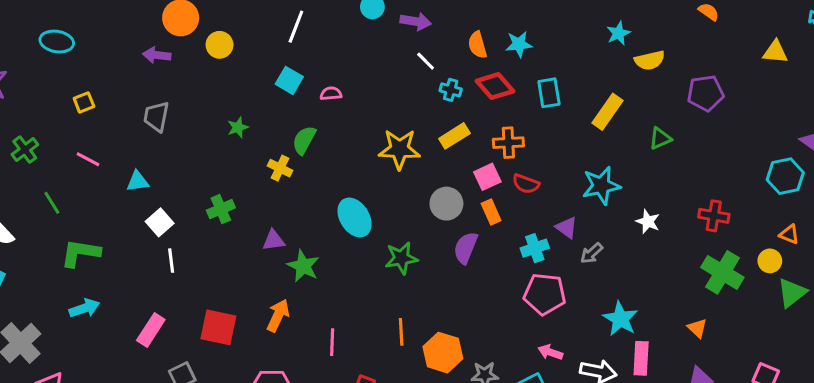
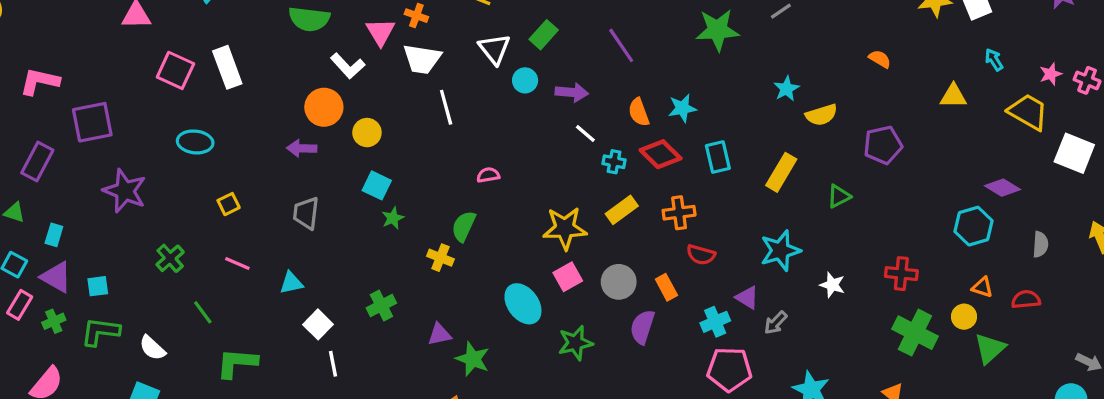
white line: (296, 27) -> (446, 107), turned -32
cyan square: (289, 80) -> (377, 185), moved
pink square: (487, 177) -> (568, 277), moved

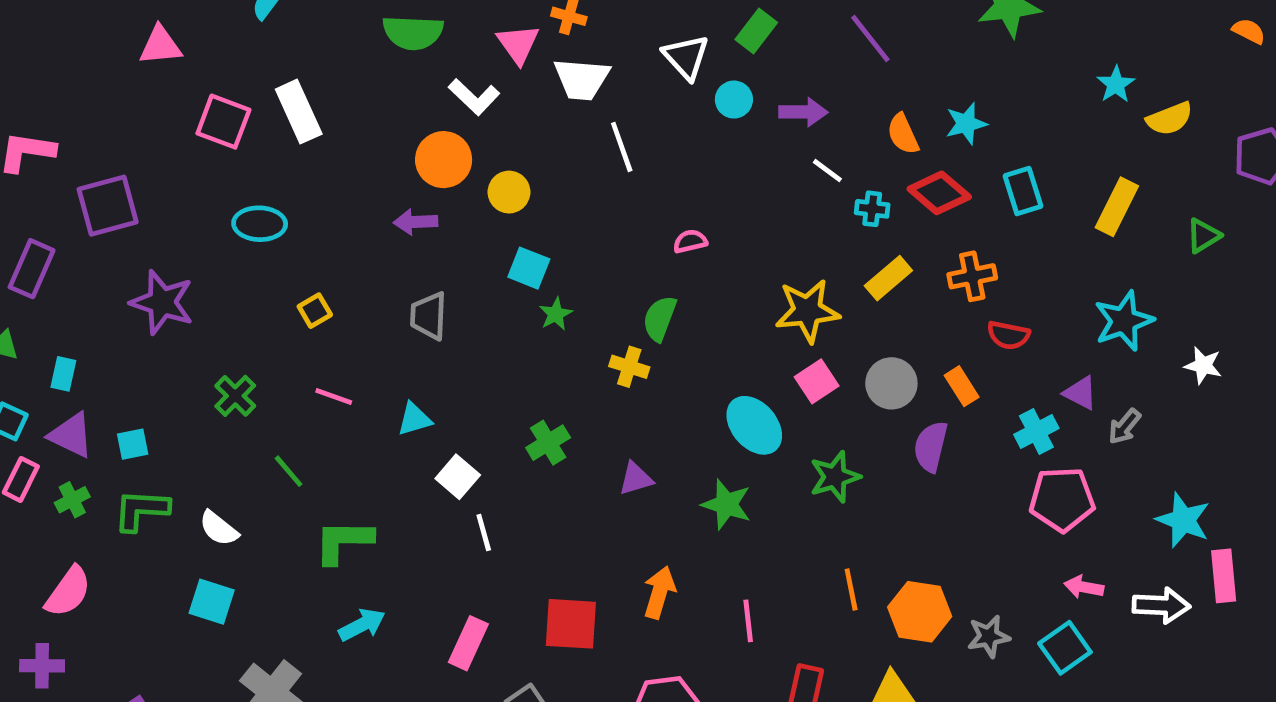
green star: (473, 359) -> (726, 504), moved

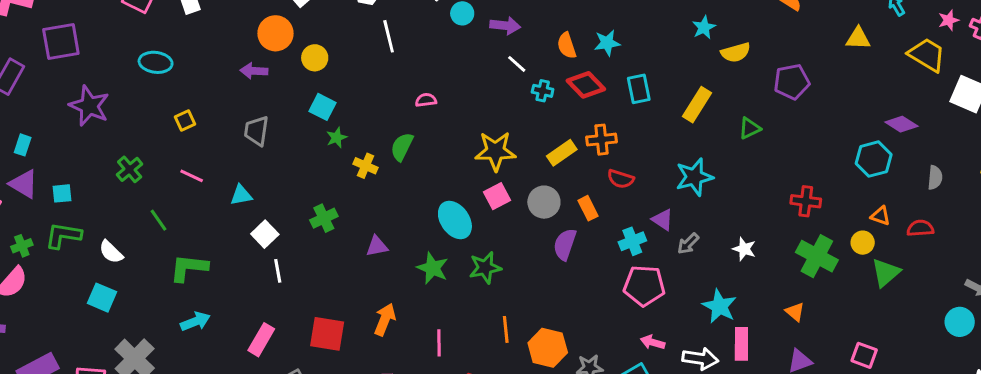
yellow rectangle: (888, 278) -> (562, 153), moved
white star: (1203, 365) -> (744, 249), moved
yellow cross: (629, 367) -> (366, 166), moved
green star: (835, 477) -> (485, 268), moved
green cross: (72, 500) -> (22, 246), moved

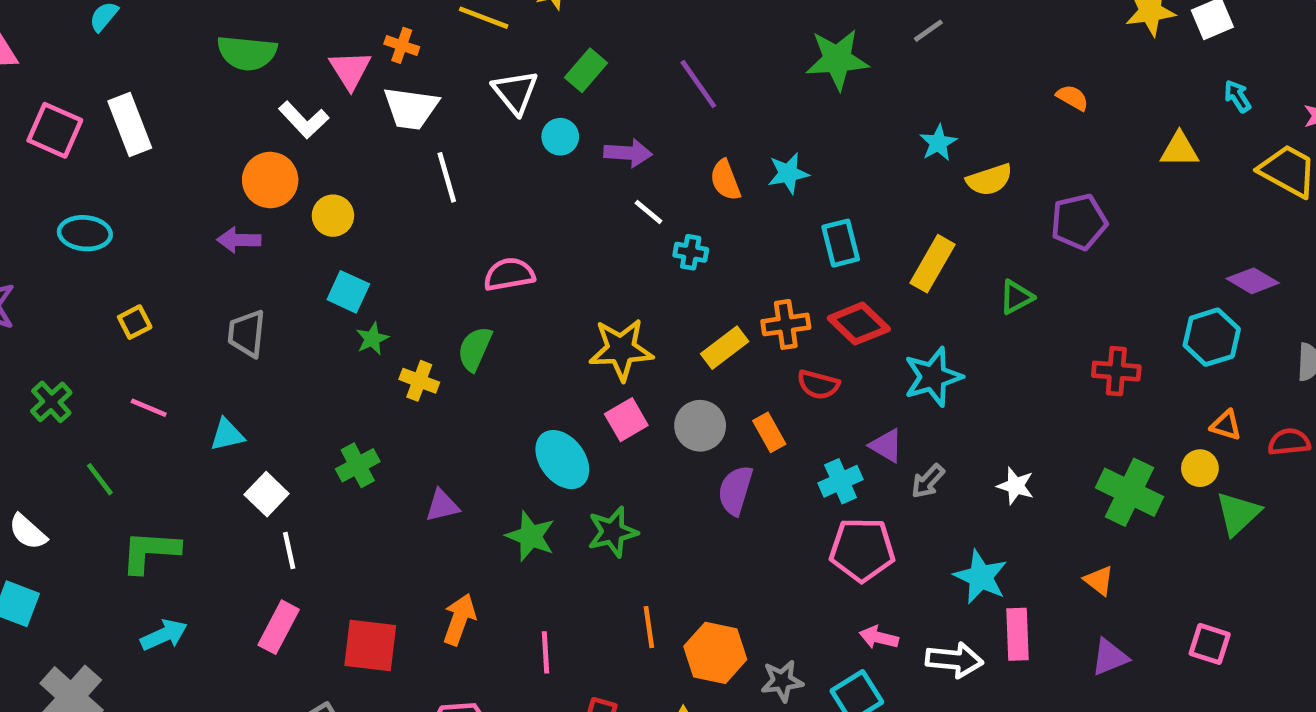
red diamond: (586, 85) -> (859, 324), moved
pink semicircle: (426, 100) -> (509, 274), size x1.5
red cross: (806, 201) -> (1116, 371), moved
pink rectangle: (261, 340) -> (279, 627), moved

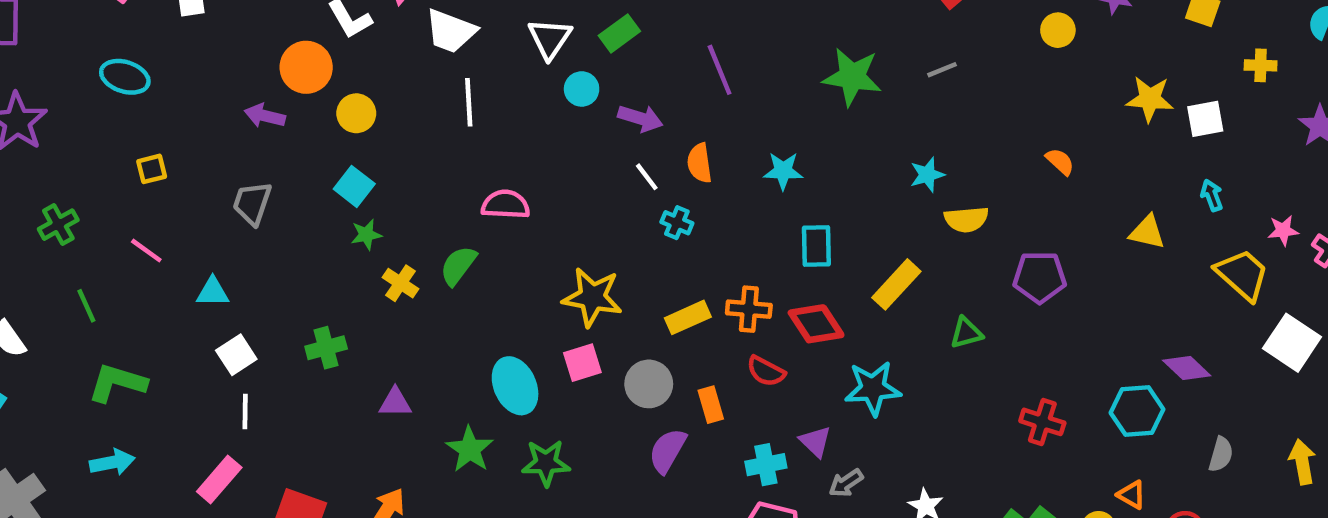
orange semicircle: (725, 180) -> (700, 163), moved

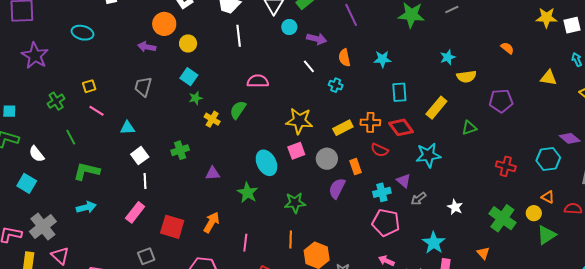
yellow square: (152, 169) -> (89, 86), moved
white line: (647, 177) -> (309, 66), moved
green star: (546, 463) -> (295, 203), moved

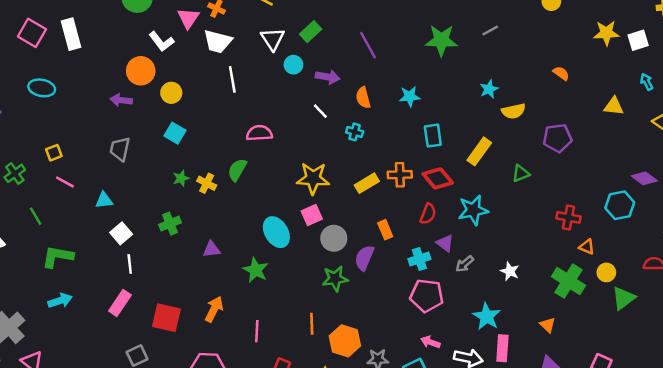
green star: (196, 98) -> (181, 178), moved
red semicircle: (380, 150) -> (428, 214), moved, turned -90
gray circle: (327, 159) -> (334, 238), moved
orange triangle: (548, 197) -> (587, 247), moved
green star: (295, 203) -> (335, 279), moved

